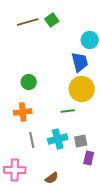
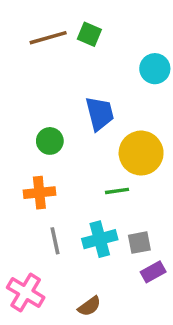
green square: (52, 20) -> (89, 34), turned -32
blue trapezoid: (80, 62) -> (100, 113), moved
purple rectangle: (89, 158) -> (153, 272), turned 48
pink cross: (15, 170) -> (26, 292), turned 30

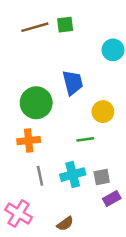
green square: (89, 34) -> (65, 25), turned -30
green circle: (50, 141) -> (36, 103), size x1.6
yellow circle: (141, 153) -> (103, 112), size x0.7

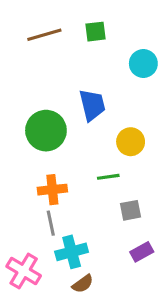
green square: (65, 25) -> (95, 32), moved
orange cross: (29, 141) -> (52, 190), moved
cyan cross: (73, 175) -> (72, 252), moved
gray square: (102, 177) -> (131, 210), moved

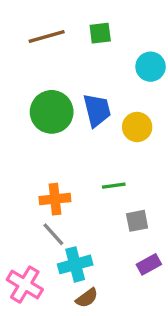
green circle: (46, 131) -> (52, 112), moved
yellow circle: (131, 142) -> (137, 127), moved
gray line: (51, 223) -> (53, 234), turned -30

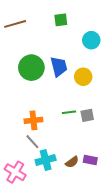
brown line: (47, 36) -> (15, 24), moved
gray square: (137, 221) -> (87, 115), moved
purple rectangle: (149, 264) -> (90, 160), turned 40
brown semicircle: (87, 298) -> (72, 162), moved

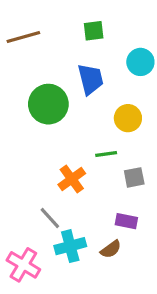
blue trapezoid: (59, 67) -> (90, 79), moved
green line: (69, 112) -> (106, 154), moved
orange cross: (33, 120) -> (72, 179), moved, turned -30
purple rectangle: (90, 160) -> (126, 221), moved

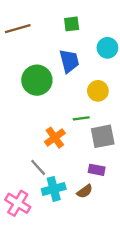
gray square: (134, 177) -> (103, 136), size x1.5

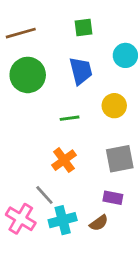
green circle: (37, 80) -> (28, 75), moved
green line: (81, 118) -> (70, 118), moved
pink cross: (18, 203) -> (21, 219), moved

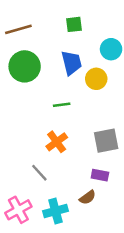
yellow circle: (114, 106) -> (96, 79), moved
pink cross: (21, 219) -> (18, 210), moved, turned 30
cyan cross: (63, 220) -> (55, 211), moved

